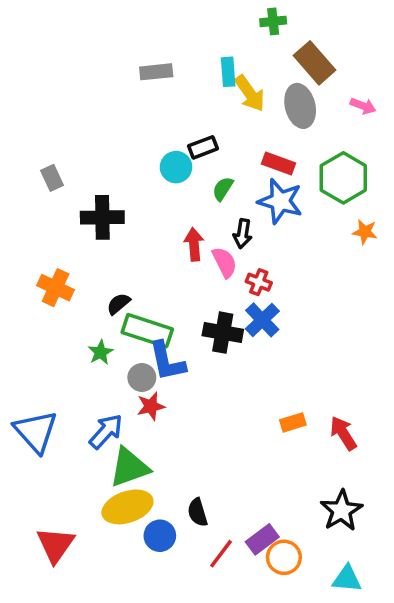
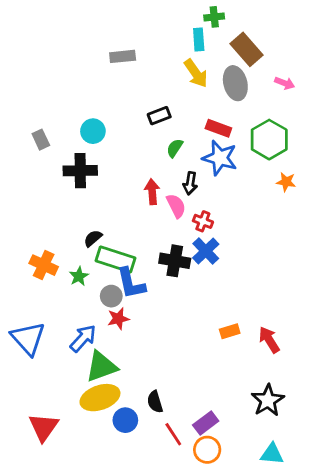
cyan rectangle: (228, 72) -> (199, 39), moved
cyan circle: (176, 167) -> (93, 131), moved
orange cross: (56, 288) -> (44, 265), moved
red line: (221, 554) -> (173, 434), turned -70
orange circle: (284, 557) -> (207, 450), moved

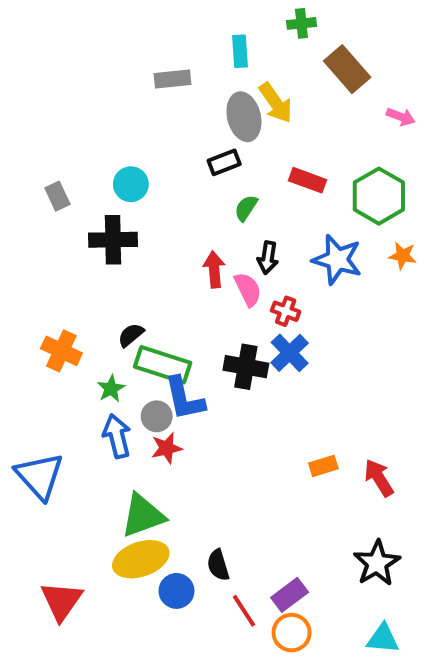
cyan rectangle: (199, 39) -> (240, 51), moved
gray ellipse: (235, 83) -> (244, 117), moved
blue star: (220, 158) -> (337, 260), moved
orange cross: (44, 265) -> (61, 351), moved
blue arrow: (83, 338) -> (117, 436), moved, turned -56

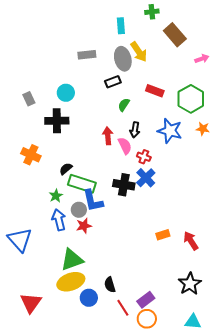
gray rectangle: (173, 79) -> (87, 55), moved
pink arrow: (401, 117) -> (202, 59), turned -40
orange cross: (61, 351) -> (31, 155), moved

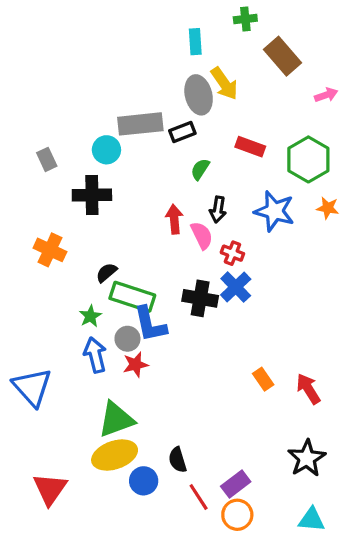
gray rectangle: (87, 55) -> (140, 124), moved, size x1.5
orange rectangle: (163, 235) -> (263, 379), turned 72

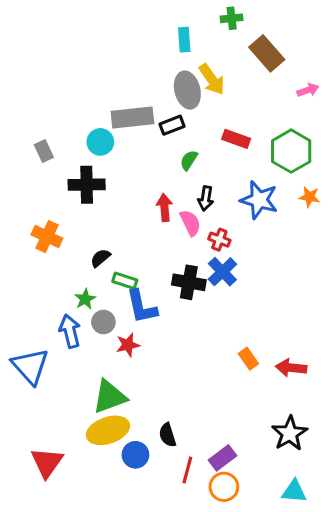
green rectangle: (132, 297) -> (125, 281), size x0.6
gray circle: (127, 339) -> (103, 322), moved
blue arrow: (95, 355) -> (70, 331), moved
red arrow: (308, 389) -> (291, 368), turned -52
red line: (199, 497) -> (187, 470), turned 48

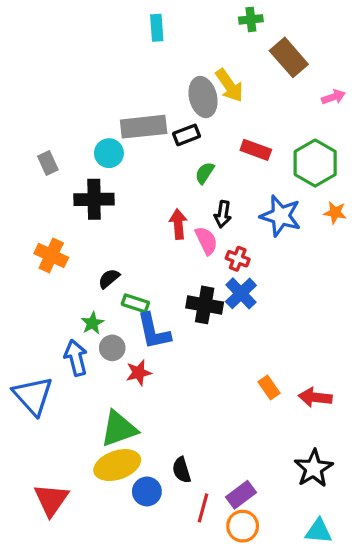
cyan rectangle: (184, 40) -> (157, 28), moved

